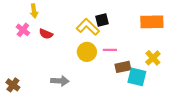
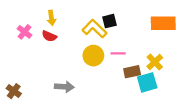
yellow arrow: (34, 11) -> (51, 18), moved
yellow cross: (153, 58) -> (155, 62), moved
cyan square: (137, 77) -> (147, 82), turned -30

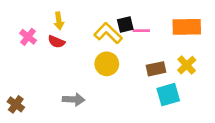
pink line: (118, 53) -> (141, 31), moved
yellow cross: (155, 62) -> (187, 65), moved
brown rectangle: (132, 72) -> (156, 69), moved

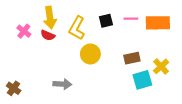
yellow arrow: (59, 21) -> (50, 18), size x1.5
pink line: (141, 31) -> (131, 19), moved
yellow L-shape: (108, 33) -> (77, 28), moved, turned -105
yellow cross: (187, 65) -> (161, 66), moved

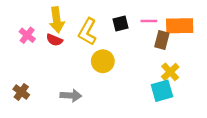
brown rectangle: (132, 58) -> (162, 40), moved, turned -63
yellow cross: (161, 66) -> (170, 72), moved
brown cross: (14, 88) -> (21, 92), moved

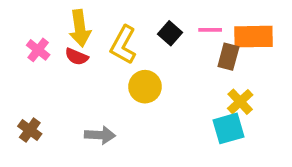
black square: (121, 23) -> (170, 33), turned -35

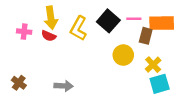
black square: (170, 33) -> (108, 21), size x1.5
pink cross: (38, 50) -> (24, 32), turned -32
yellow circle: (145, 87) -> (123, 55), moved
cyan square: (228, 128) -> (160, 84), moved

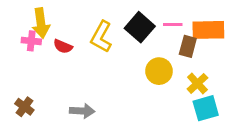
yellow arrow: (51, 18) -> (41, 23), moved

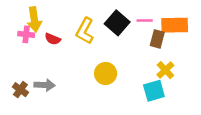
yellow circle: (159, 71) -> (106, 73), moved
cyan square: (206, 108) -> (154, 91), moved
gray arrow: (82, 111) -> (45, 85), moved

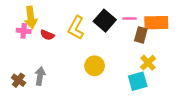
gray arrow: (45, 85) -> (40, 76), turned -84

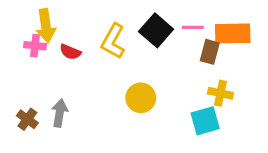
yellow cross: (148, 63) -> (220, 93), turned -35

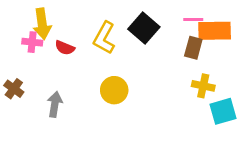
pink line: (193, 27) -> (193, 19), moved
yellow circle: (141, 98) -> (114, 90), moved
brown cross: (27, 119) -> (14, 89), moved
cyan square: (205, 121) -> (223, 111), moved

